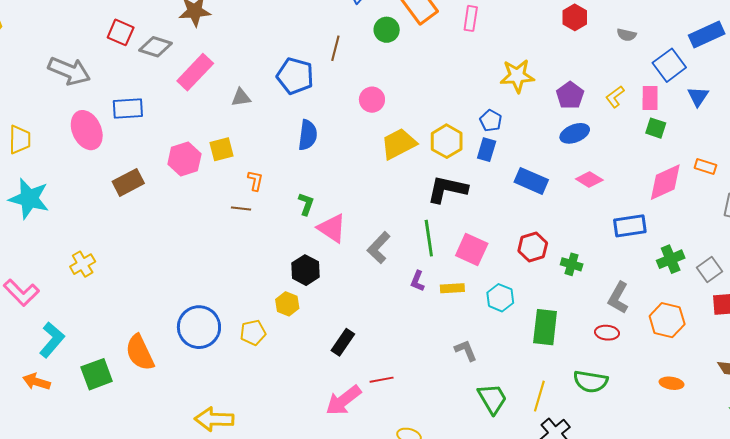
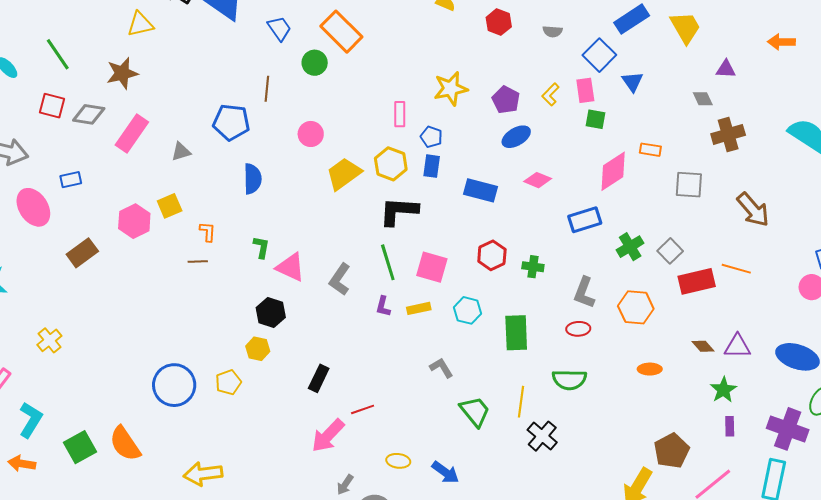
pink rectangle: (471, 18) -> (400, 114), moved
blue rectangle: (128, 108) -> (71, 180), size x0.7
orange semicircle: (140, 353) -> (125, 444), moved

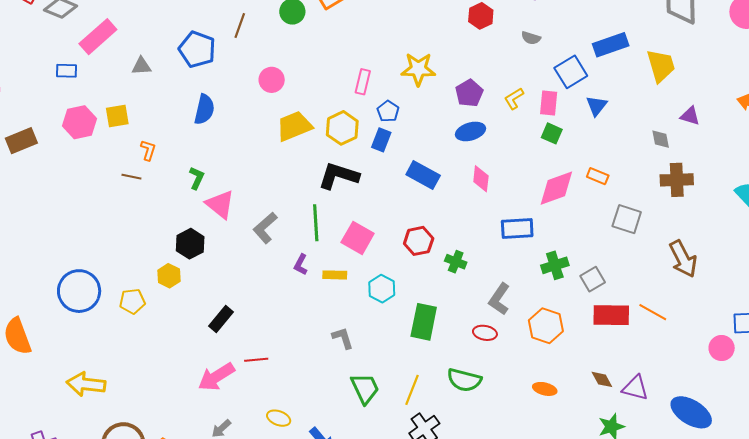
blue rectangle: (71, 180) -> (66, 71), moved
pink diamond: (538, 180) -> (481, 179), turned 60

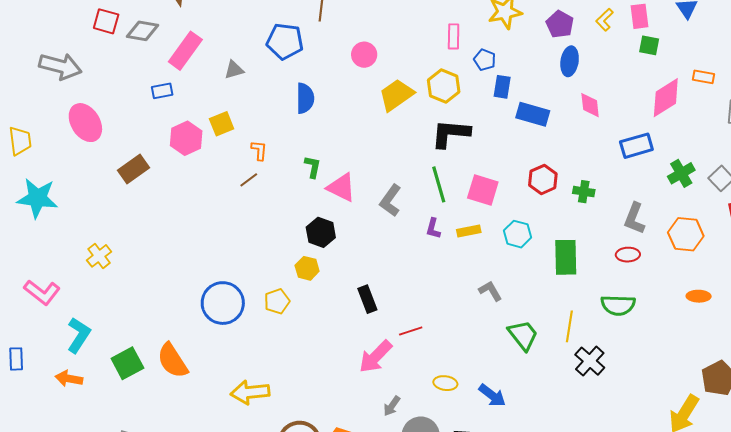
blue ellipse: (470, 131) -> (570, 61), turned -52
blue rectangle: (381, 140) -> (502, 87), moved
brown line: (131, 177) -> (249, 180), turned -36
black rectangle: (221, 319) -> (367, 299), turned -48

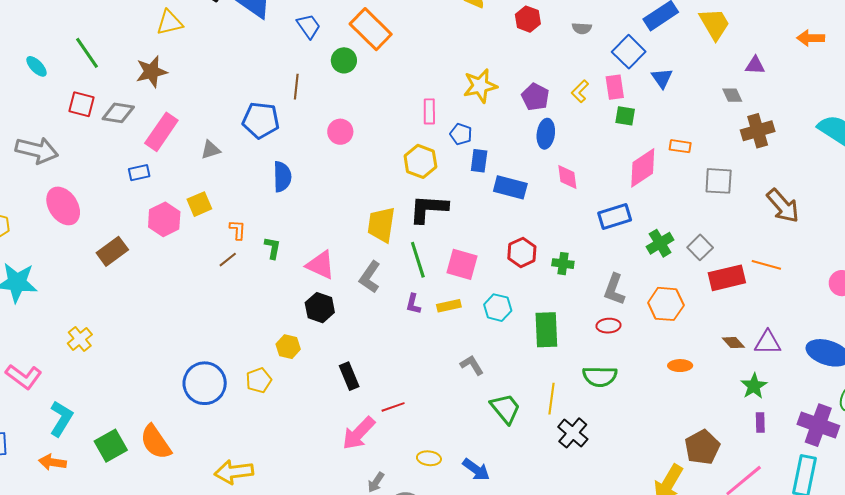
yellow trapezoid: (396, 95) -> (381, 225), moved, turned -45
green L-shape: (313, 167) -> (273, 248), moved
black hexagon: (321, 232) -> (320, 308), moved

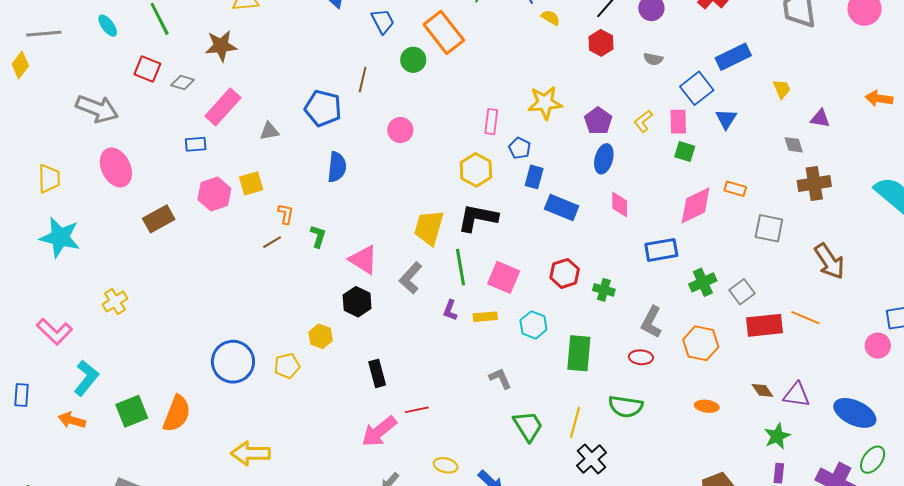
yellow trapezoid: (715, 24) -> (782, 89), moved, size x0.6
gray diamond: (118, 113) -> (183, 82), size x0.7
orange semicircle: (156, 442) -> (177, 414), turned -132

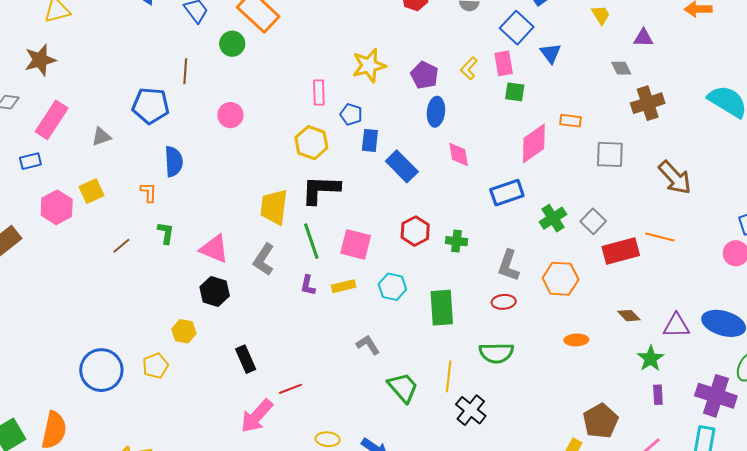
blue rectangle: (562, 207) -> (402, 166), turned 32
orange L-shape: (286, 214) -> (149, 192), moved
purple triangle: (797, 395) -> (676, 326), moved

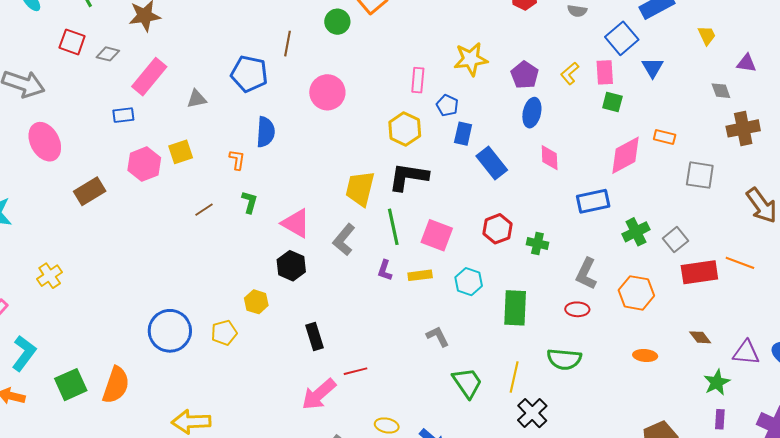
pink circle: (230, 115) -> (327, 92), size x1.4

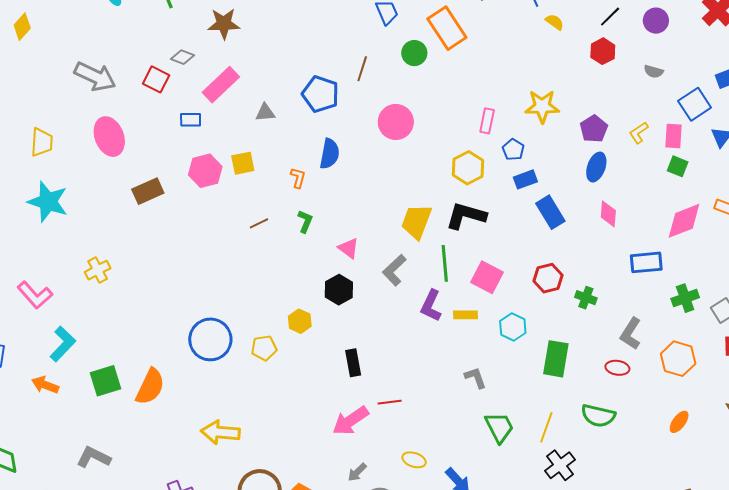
red square: (72, 42) -> (156, 79), moved
blue rectangle: (463, 134) -> (525, 179), turned 50
pink triangle: (296, 223) -> (349, 248), size x0.7
purple L-shape: (385, 270) -> (431, 306), size x1.5
orange ellipse: (645, 355) -> (679, 422), turned -65

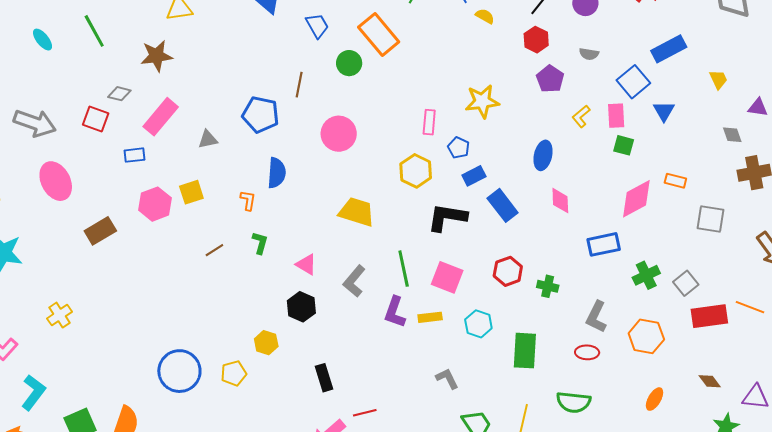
purple pentagon: (594, 129) -> (550, 79), moved
black L-shape: (466, 216) -> (447, 217), moved
yellow trapezoid: (416, 222) -> (357, 212), moved, turned 93

